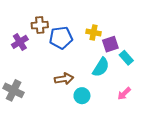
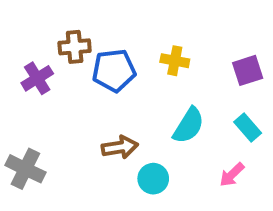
purple square: (110, 44) -> (248, 70), moved
cyan rectangle: (126, 58) -> (248, 128), moved

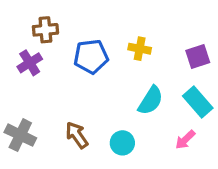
brown cross: (75, 47) -> (45, 30), moved
cyan rectangle: (248, 128) -> (198, 102), size x1.4
brown arrow: (120, 147) -> (77, 135), moved, turned -116

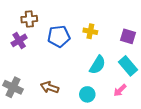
purple square: (198, 57) -> (128, 36), turned 35
brown arrow: (77, 135) -> (50, 87), turned -36
cyan circle: (122, 143) -> (87, 94), moved

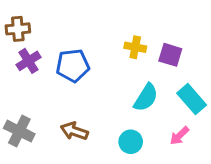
brown cross: (29, 19) -> (18, 29), moved
blue pentagon: (59, 36) -> (73, 66), moved
purple square: (128, 36) -> (170, 55), moved

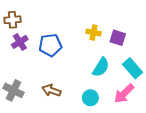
pink arrow: (179, 136) -> (124, 94), size x1.5

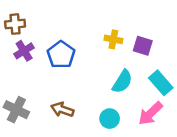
blue pentagon: (50, 45) -> (61, 55), turned -30

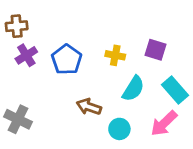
yellow cross: (113, 39) -> (115, 55), moved
brown arrow: (62, 110) -> (89, 107), moved

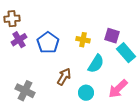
cyan rectangle: (175, 90) -> (126, 53), moved
brown arrow: (89, 107) -> (64, 77), turned 102
gray cross: (18, 119) -> (25, 91), moved

